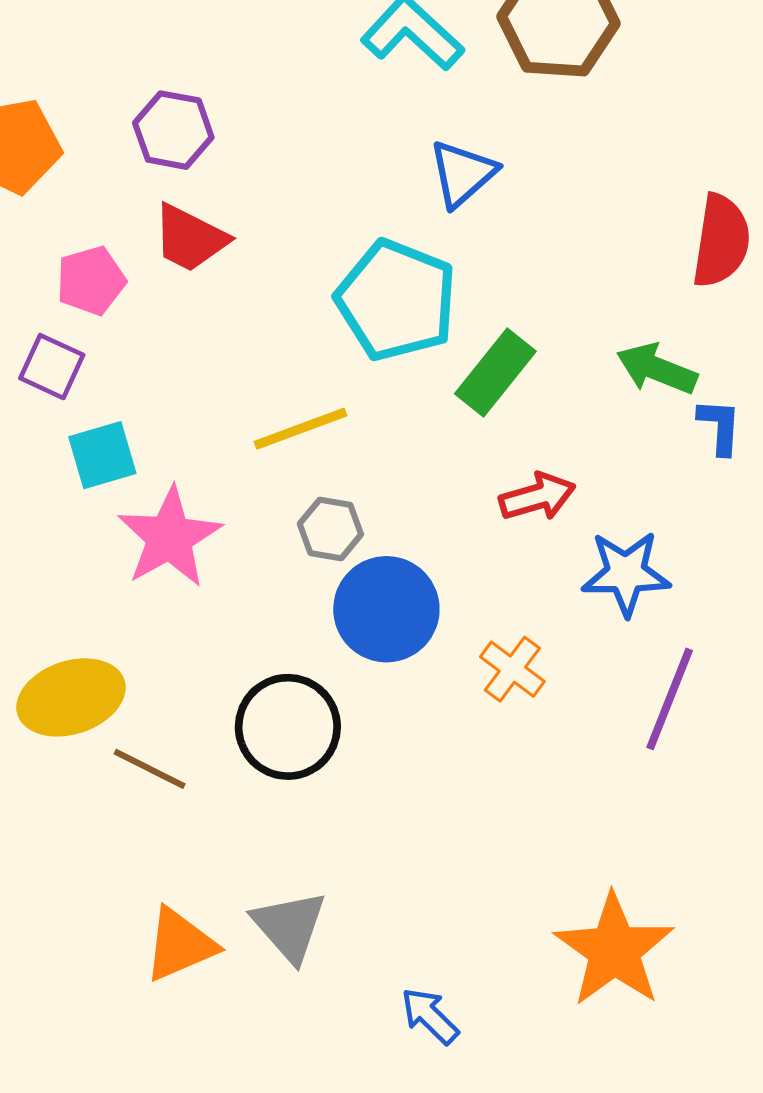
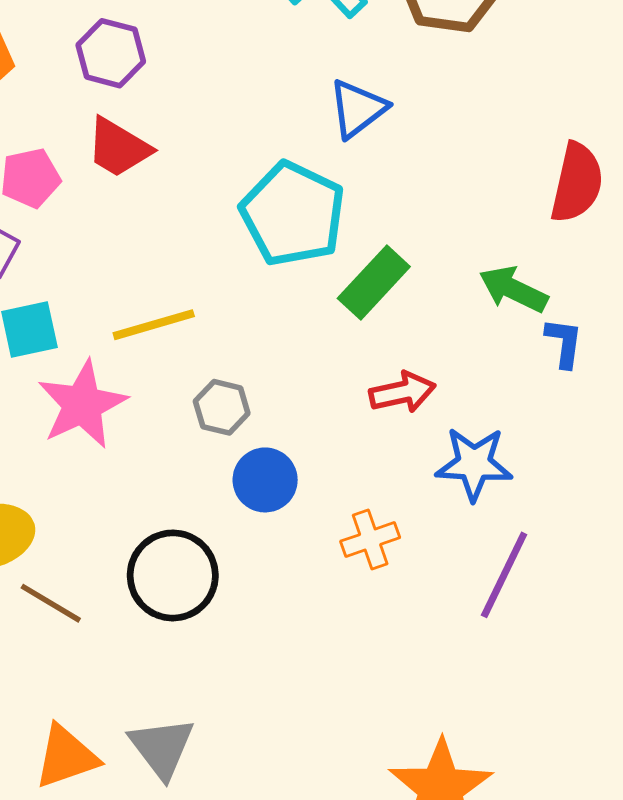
yellow line: (301, 429) -> (154, 325), moved
blue circle: (386, 609) -> (265, 480), size x0.7
orange cross: (512, 669) -> (370, 539), turned 30

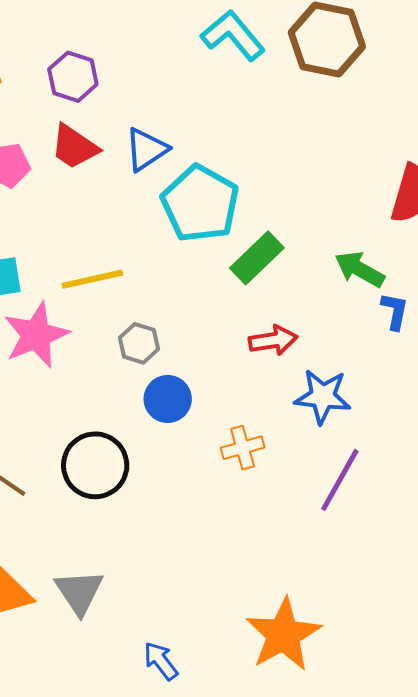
blue triangle: (358, 109) -> (146, 149), moved

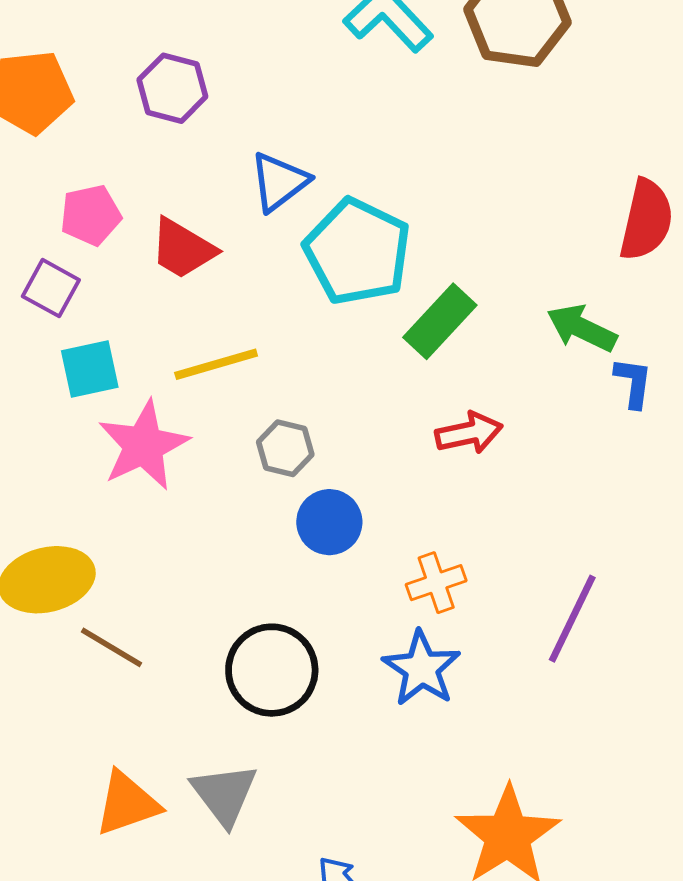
red trapezoid: (74, 147) -> (183, 249), moved
blue star: (323, 396) -> (422, 668), moved, turned 30
black circle: (95, 465) -> (272, 670), moved

